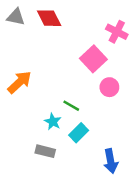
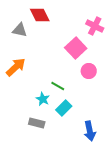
gray triangle: (16, 17) -> (20, 30), moved

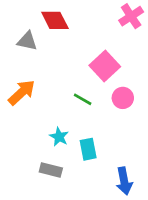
pink cross: (95, 26) -> (131, 16), moved, turned 30
green line: (58, 86) -> (83, 99), moved
cyan rectangle: (64, 108) -> (88, 149), turned -56

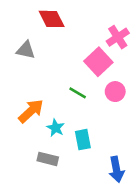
pink cross: (131, 16) -> (118, 37), moved
gray triangle: (27, 41) -> (26, 50), moved
orange arrow: (22, 92) -> (31, 111), moved

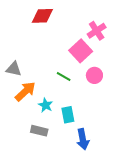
red diamond: (52, 19) -> (42, 16), turned -65
gray triangle: (26, 50) -> (14, 69), moved
blue arrow: (116, 169) -> (83, 139), moved

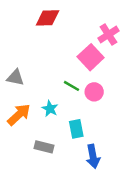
pink circle: (94, 75) -> (94, 92), moved
orange arrow: (25, 91) -> (19, 115), moved
cyan star: (46, 105) -> (50, 109), moved

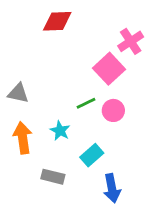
green line: (71, 86) -> (86, 103), turned -56
orange arrow: (19, 115) -> (23, 138), turned -55
cyan rectangle: (76, 129) -> (92, 155), turned 60

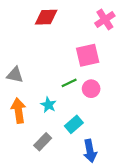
pink cross: (131, 41) -> (105, 20), moved
pink square: (109, 69) -> (88, 55), turned 30
gray rectangle: (53, 177) -> (43, 142), turned -60

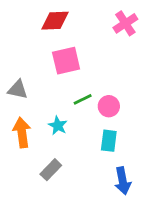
pink square: (88, 55) -> (66, 61), moved
cyan rectangle: (74, 124) -> (109, 141), moved, turned -42
blue arrow: (90, 151) -> (123, 181), moved

